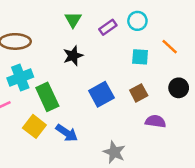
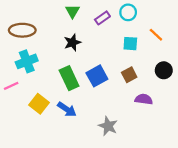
green rectangle: (47, 97) -> (69, 78), moved

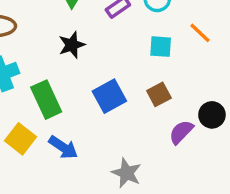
black circle: (164, 70) -> (212, 115), moved
green rectangle: (69, 78) -> (46, 100), moved
purple semicircle: (144, 99) -> (181, 132), turned -54

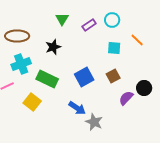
black star: (72, 45) -> (53, 47), moved
green rectangle: (46, 100) -> (47, 79), turned -40
blue arrow: (63, 147) -> (77, 108), moved

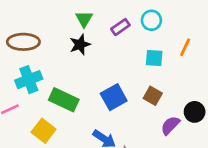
orange line: (137, 40) -> (185, 47), turned 72
black star: (53, 47) -> (80, 45), moved
brown square: (113, 76) -> (153, 96), turned -32

